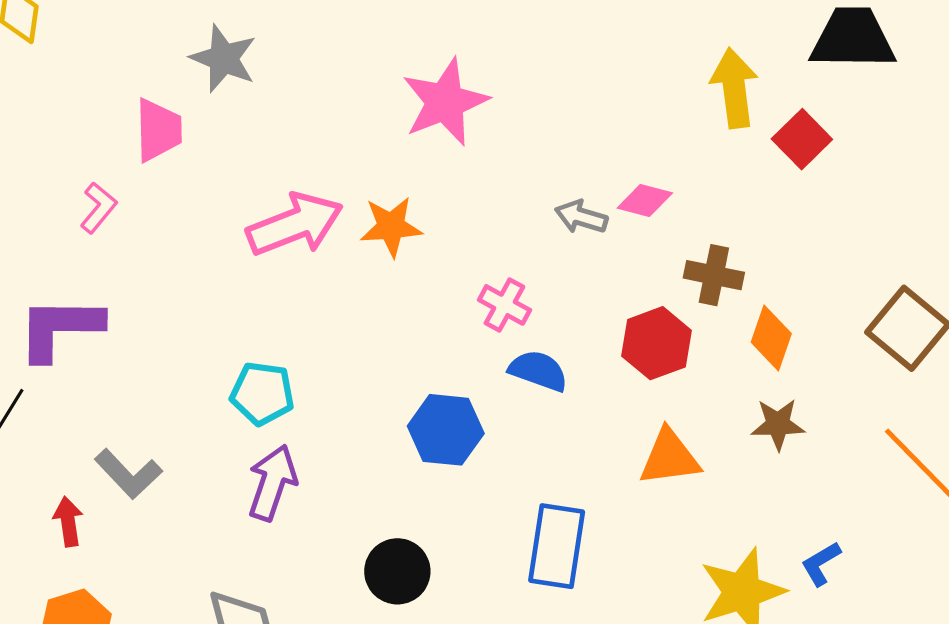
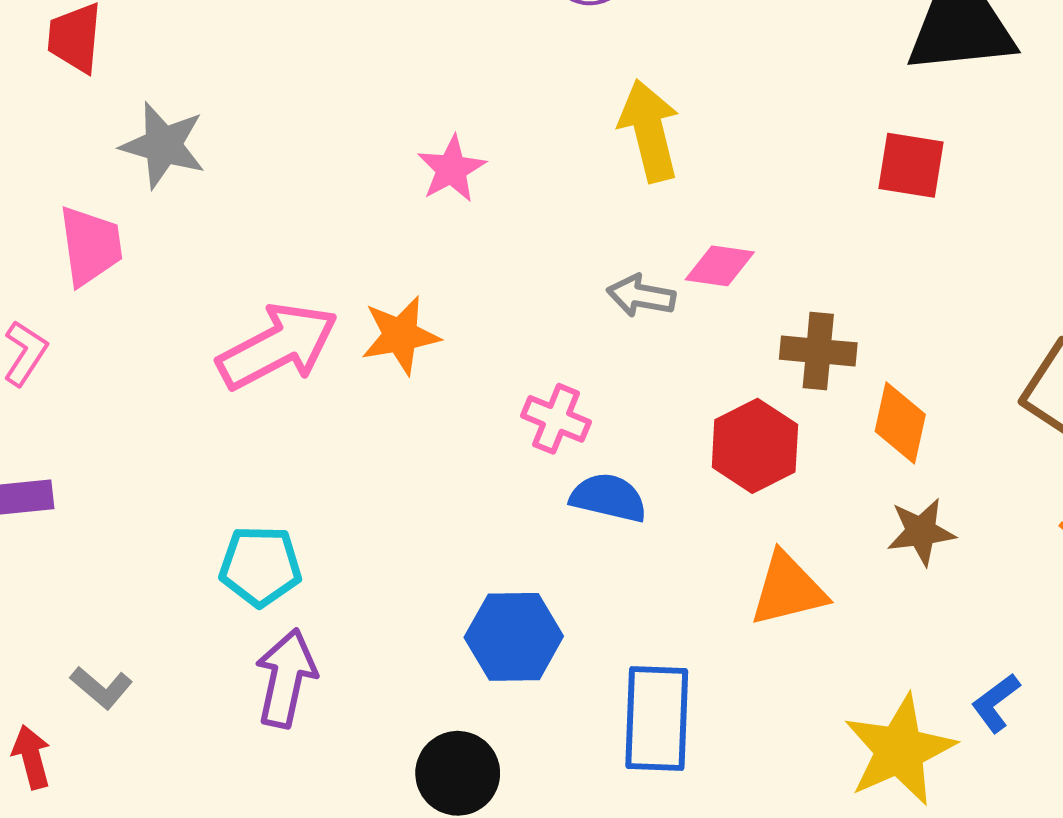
yellow arrow: (734, 88) -> (649, 131), moved
pink star: (445, 102) -> (451, 169), size x0.6
red square: (802, 139) -> (911, 165), turned -30
blue hexagon: (446, 430) -> (514, 637), moved
gray L-shape: (128, 474) -> (101, 688), size x0.7

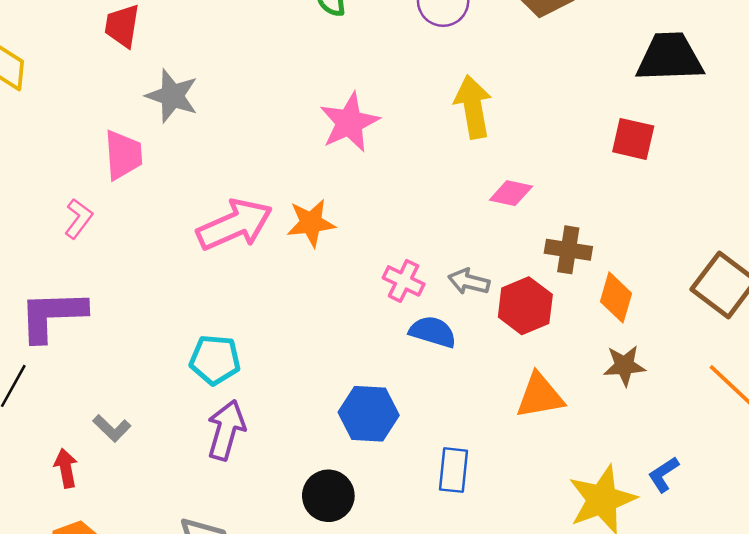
pink star: (451, 169) -> (349, 122), size x1.4
gray arrow: (641, 296) -> (469, 282), moved
blue rectangle: (657, 718) -> (454, 470), size x0.7

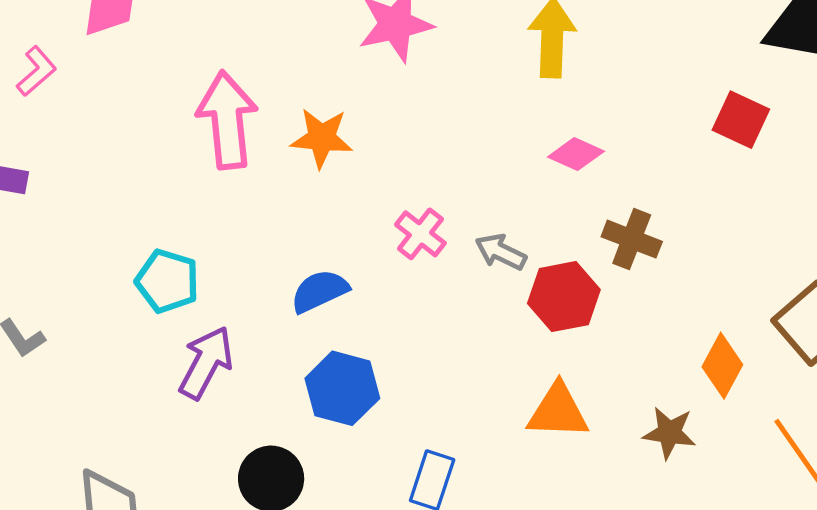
pink arrow: (235, 225) -> (227, 120), turned -84
orange diamond: (616, 297) -> (722, 366), moved
blue semicircle: (433, 332) -> (320, 291), moved, turned -54
brown star: (624, 366) -> (669, 433), moved
purple arrow: (226, 430) -> (206, 363), moved

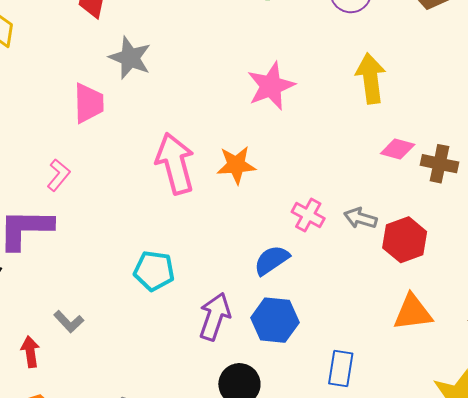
pink L-shape: (36, 71) -> (59, 175), moved
brown cross: (632, 239) -> (439, 164), moved
blue semicircle: (320, 291) -> (272, 260), moved
purple arrow: (206, 363) -> (215, 316), moved

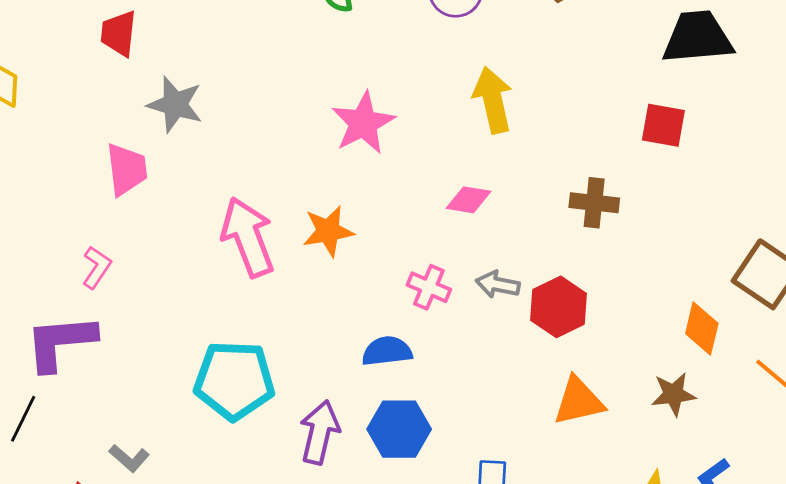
pink diamond: (398, 149) -> (468, 200), moved
blue semicircle: (272, 260) -> (387, 351), turned 33
cyan pentagon: (154, 271) -> (234, 380), size x1.5

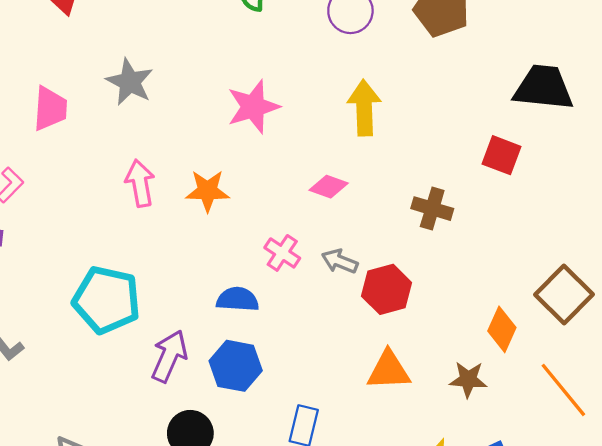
gray star: (175, 104) -> (130, 82), moved
pink arrow: (248, 237) -> (140, 183), size x0.7

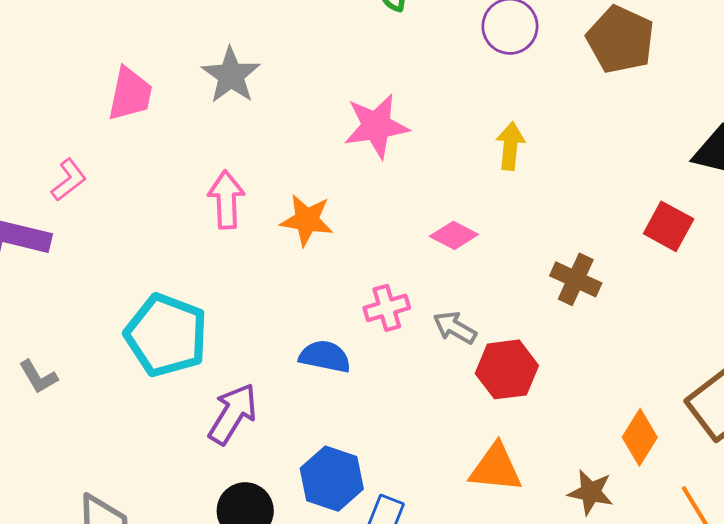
yellow arrow: (364, 108) -> (510, 146), size x0.7
pink cross: (282, 253) -> (387, 308), turned 32
blue hexagon: (236, 366) -> (332, 479), moved

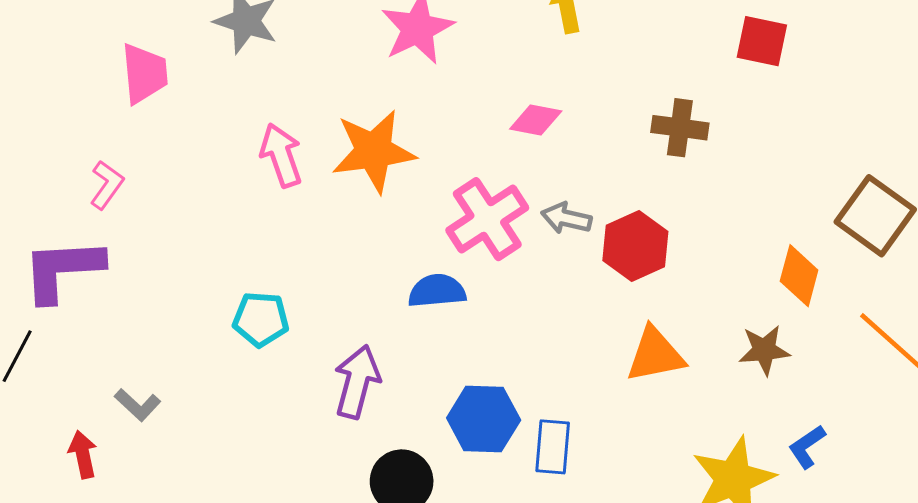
orange star: (307, 220) -> (374, 151), size x1.4
pink cross: (387, 308) -> (487, 219), size x1.6
cyan pentagon: (166, 335) -> (261, 319), size x0.6

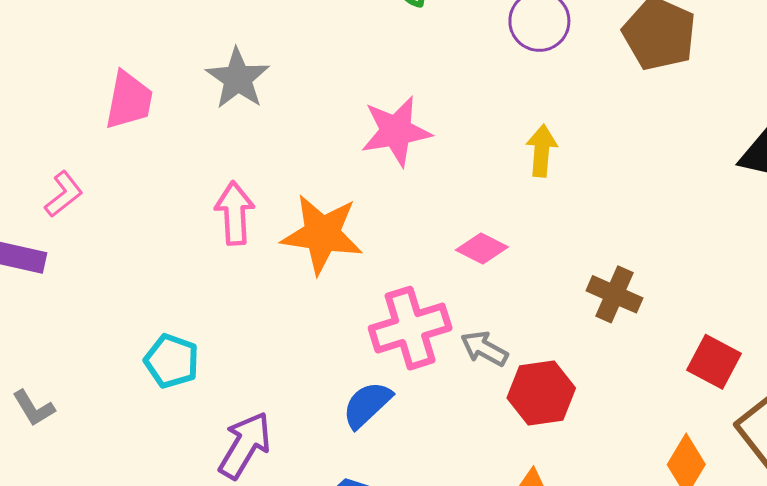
red square: (762, 41) -> (714, 362), moved
blue semicircle: (437, 291) -> (367, 405), moved, turned -54

